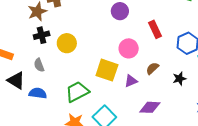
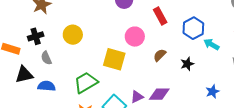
black cross: (42, 35) -> (36, 36), moved
black triangle: (16, 81) -> (24, 75), turned -42
purple triangle: (131, 81) -> (137, 97), moved

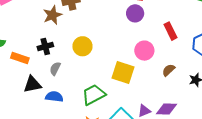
gray semicircle: (46, 58) -> (55, 69), turned 48

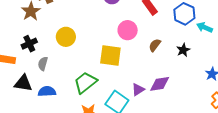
black triangle: (32, 84) -> (23, 83), turned 30

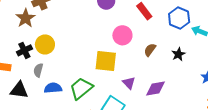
yellow circle: (66, 37) -> (45, 44), moved
purple triangle: (138, 90) -> (129, 83), moved, turned -40
blue semicircle: (47, 91) -> (53, 88), moved

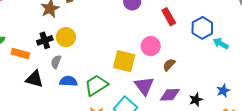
pink circle: (122, 35) -> (151, 46), moved
brown semicircle: (150, 50) -> (169, 65), moved
black star: (178, 54) -> (196, 100), moved
purple triangle: (129, 83) -> (144, 86), size x1.5

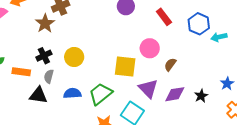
yellow circle: (66, 37) -> (74, 57), moved
cyan arrow: (221, 44) -> (219, 37), turned -35
gray semicircle: (56, 62) -> (49, 76), moved

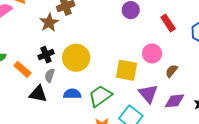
yellow circle: (74, 57) -> (76, 58), size x1.4
orange rectangle: (21, 72) -> (22, 69), turned 30

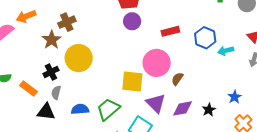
red rectangle: (168, 23) -> (170, 31), turned -66
pink circle: (152, 53) -> (157, 63), size x1.4
yellow circle: (76, 58) -> (79, 58), moved

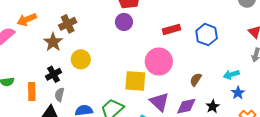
purple circle: (132, 21) -> (124, 22), moved
cyan arrow: (226, 51) -> (231, 75), moved
yellow circle: (79, 58) -> (81, 59), size x0.7
brown semicircle: (177, 79) -> (196, 80), moved
orange rectangle: (29, 88) -> (32, 91), turned 54

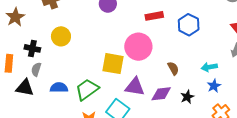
brown star: (53, 42) -> (15, 17), moved
black cross: (54, 74) -> (32, 48), turned 35
brown semicircle: (196, 80) -> (173, 68), turned 112
purple triangle: (159, 102) -> (135, 87), turned -40

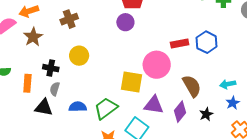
red rectangle: (154, 16) -> (180, 44), moved
brown semicircle: (173, 68) -> (192, 86), size x1.6
purple diamond: (161, 94) -> (180, 112), turned -45

